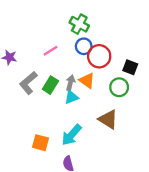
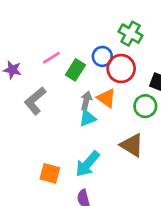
green cross: (79, 24) -> (131, 34), moved
pink line: (50, 51) -> (51, 58), moved
green rectangle: (50, 85) -> (75, 70), moved

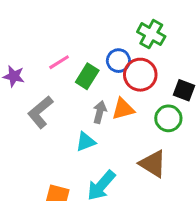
orange triangle: (106, 98) -> (123, 109), turned -50
cyan triangle: (88, 118) -> (86, 142), moved

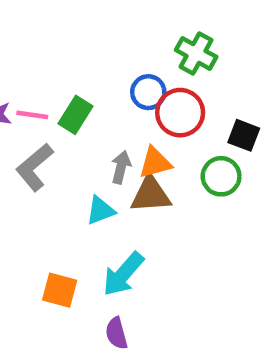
pink line: (59, 62) -> (32, 115), moved, turned 40
green rectangle: (87, 76) -> (75, 115), moved
brown triangle: (153, 164) -> (151, 194), moved, turned -36

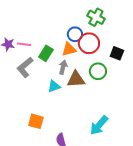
green rectangle: (75, 115) -> (46, 53), moved
orange triangle: (155, 163) -> (69, 49), moved
green circle: (221, 176) -> (98, 71), moved
cyan arrow: (123, 274) -> (99, 125), moved

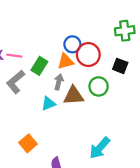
green cross: (96, 17) -> (125, 31), moved, turned -36
orange square: (36, 121) -> (28, 143), turned 35

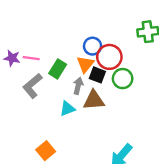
orange triangle: (66, 61) -> (85, 64), turned -36
black square: (120, 66) -> (97, 75), moved
green circle: (99, 86) -> (123, 79), moved

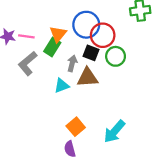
blue circle: (93, 46) -> (86, 25), size x1.5
orange triangle: (85, 64) -> (58, 34), moved
orange square: (46, 151) -> (76, 127), moved

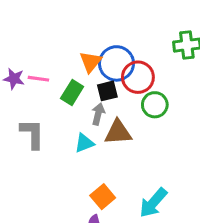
orange triangle: (58, 34) -> (90, 62), moved
black square: (91, 53) -> (107, 91), moved, turned -35
gray L-shape: (28, 63) -> (32, 134), moved, turned 130

